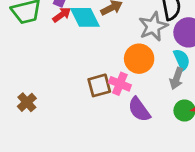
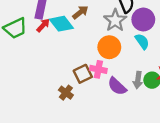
gray arrow: (177, 78) -> (138, 80), moved
brown cross: (27, 102) -> (66, 93), moved

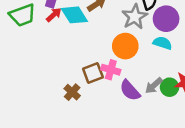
cyan semicircle: (142, 41) -> (162, 43), turned -42
gray arrow: (138, 80) -> (154, 86), turned 35

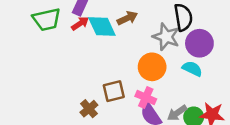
gray star: (135, 17) -> (166, 37), turned -30
pink cross: (111, 70) -> (146, 98), moved

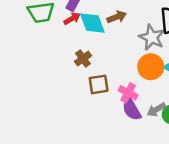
orange circle: (152, 67) -> (151, 67), moved
brown cross: (89, 109) -> (83, 59), moved

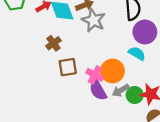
gray star: (152, 37) -> (93, 20), moved
orange circle: (151, 67) -> (112, 71), moved

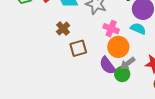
pink cross: (95, 75) -> (111, 29), moved
green circle: (135, 95) -> (122, 74), moved

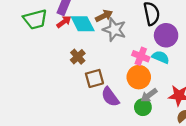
pink cross: (111, 29) -> (141, 56), moved
purple semicircle: (108, 65) -> (110, 97), moved

